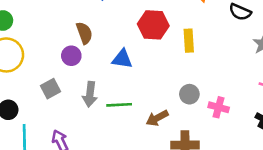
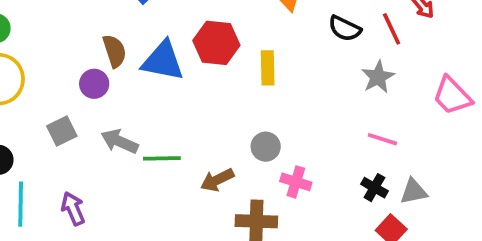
blue triangle: (122, 59) -> (163, 61), moved, size x1.4
gray arrow: (90, 94) -> (119, 141), turned 105
pink cross: (219, 107) -> (296, 182), moved

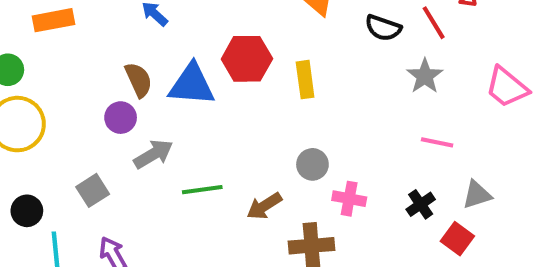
gray square: (62, 131) -> (93, 190), moved
gray arrow: (119, 141) -> (153, 154), moved, turned 132
black cross: (374, 188) -> (421, 204), moved, turned 32

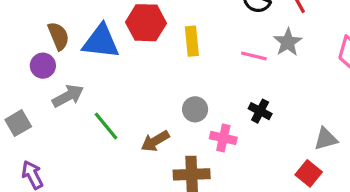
pink line: (437, 142) -> (254, 56), moved
green line: (202, 190) -> (106, 126), turned 56
black cross: (421, 204) -> (260, 111), moved, turned -30

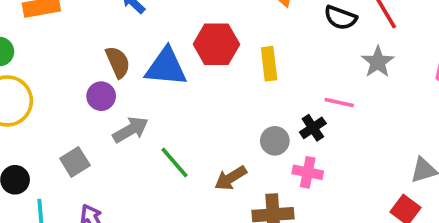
pink line: (254, 56) -> (339, 103), moved
black cross: (260, 111) -> (313, 128), moved, turned 30

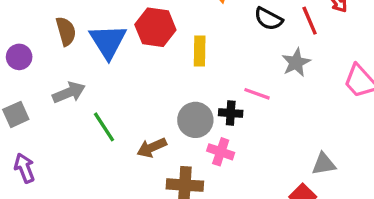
blue triangle: (166, 67) -> (108, 41), turned 45
purple circle: (101, 96) -> (19, 57), moved
black cross: (313, 128) -> (231, 113), turned 30
gray circle: (275, 141) -> (195, 120), size x1.4

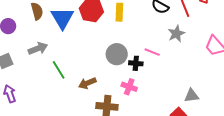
yellow rectangle: (200, 51) -> (119, 12), moved
gray circle: (195, 120) -> (117, 54), moved

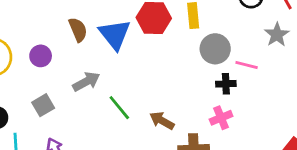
gray circle: (117, 54) -> (215, 49), moved
brown arrow: (87, 83) -> (162, 121), turned 60
pink cross: (129, 87) -> (221, 118), turned -35

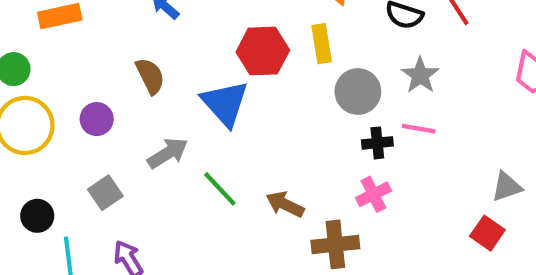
blue triangle: (115, 34) -> (225, 103), moved
gray star: (277, 35) -> (420, 75), moved
pink line: (247, 65) -> (419, 129), moved

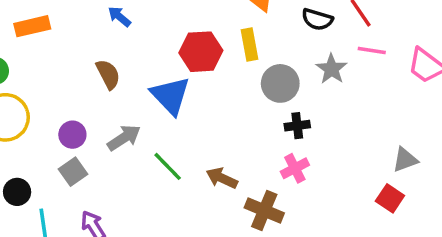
purple circle: (97, 119) -> (72, 135), moved
pink line: (419, 129) -> (372, 50), moved
brown cross: (335, 244) -> (264, 210), turned 30

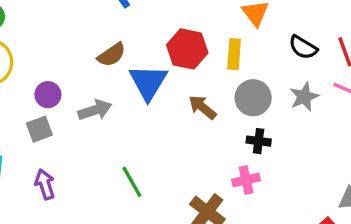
brown semicircle: (108, 74) -> (112, 55), moved, turned 68
green line: (168, 166) -> (132, 182), moved
brown arrow: (222, 178) -> (202, 107), moved

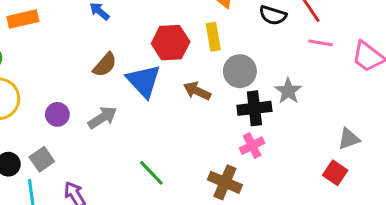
gray star: (304, 97) -> (288, 91), moved
gray square: (39, 129) -> (42, 159), moved
black cross: (259, 141) -> (254, 108), size x1.5

